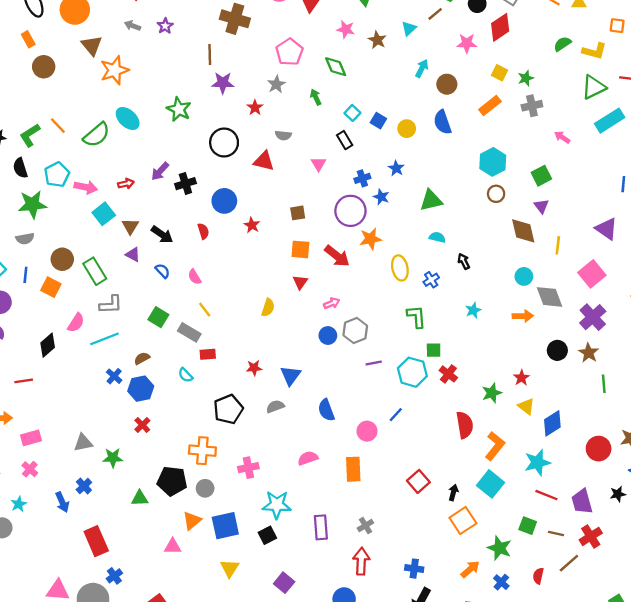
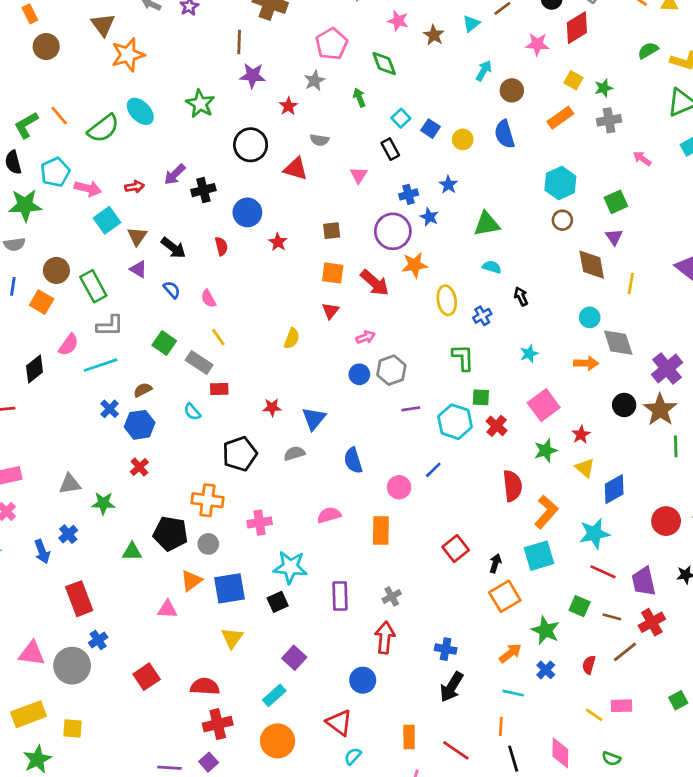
pink square: (592, 274) -> (544, 405), moved
brown star: (589, 353) -> (660, 410), size x1.4
cyan square: (491, 484) -> (539, 556), turned 32

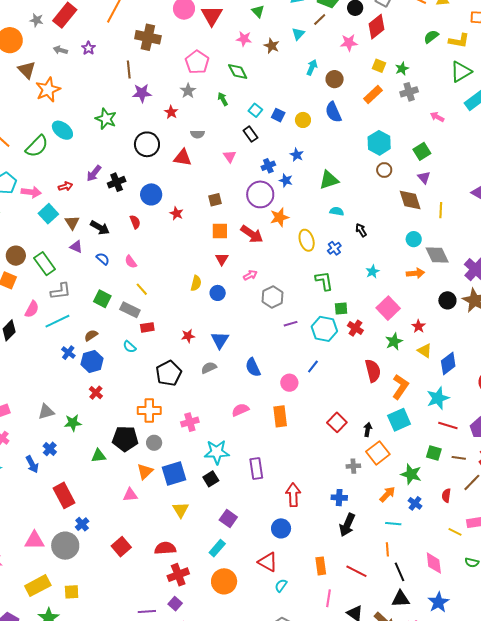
blue circle: (359, 374) -> (218, 293), moved
gray cross: (392, 596) -> (353, 466), moved, turned 32

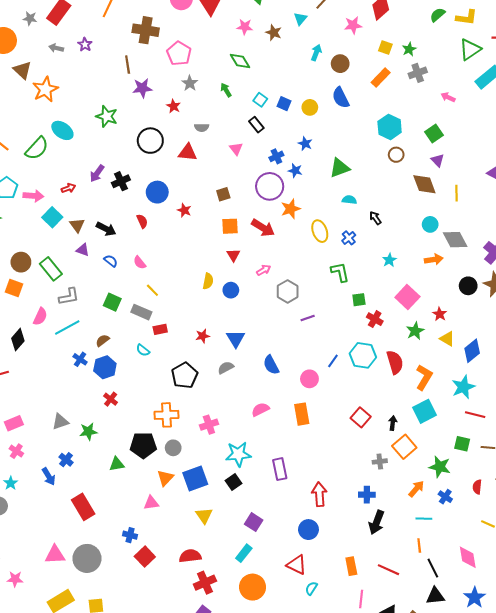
pink pentagon: (197, 62) -> (179, 53), moved
cyan hexagon: (324, 329) -> (363, 355), moved
blue cross: (82, 524) -> (130, 535), moved, turned -32

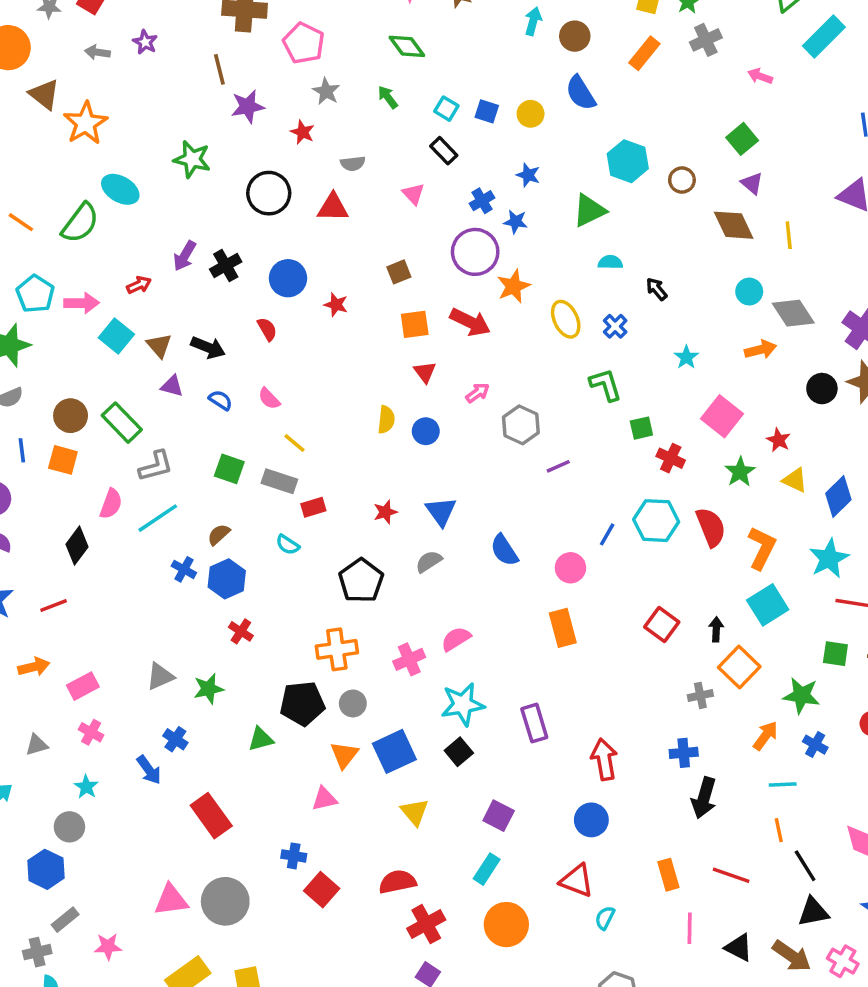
cyan hexagon: (390, 127) -> (628, 161), moved
pink semicircle: (260, 409) -> (456, 639), moved

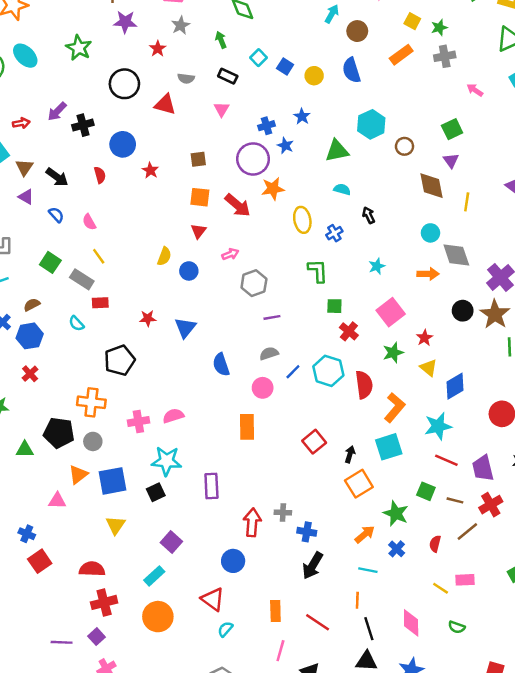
black rectangle: (444, 151) -> (228, 76), moved, turned -36
gray semicircle: (429, 562) -> (269, 353), moved
gray cross: (700, 695) -> (283, 512), moved

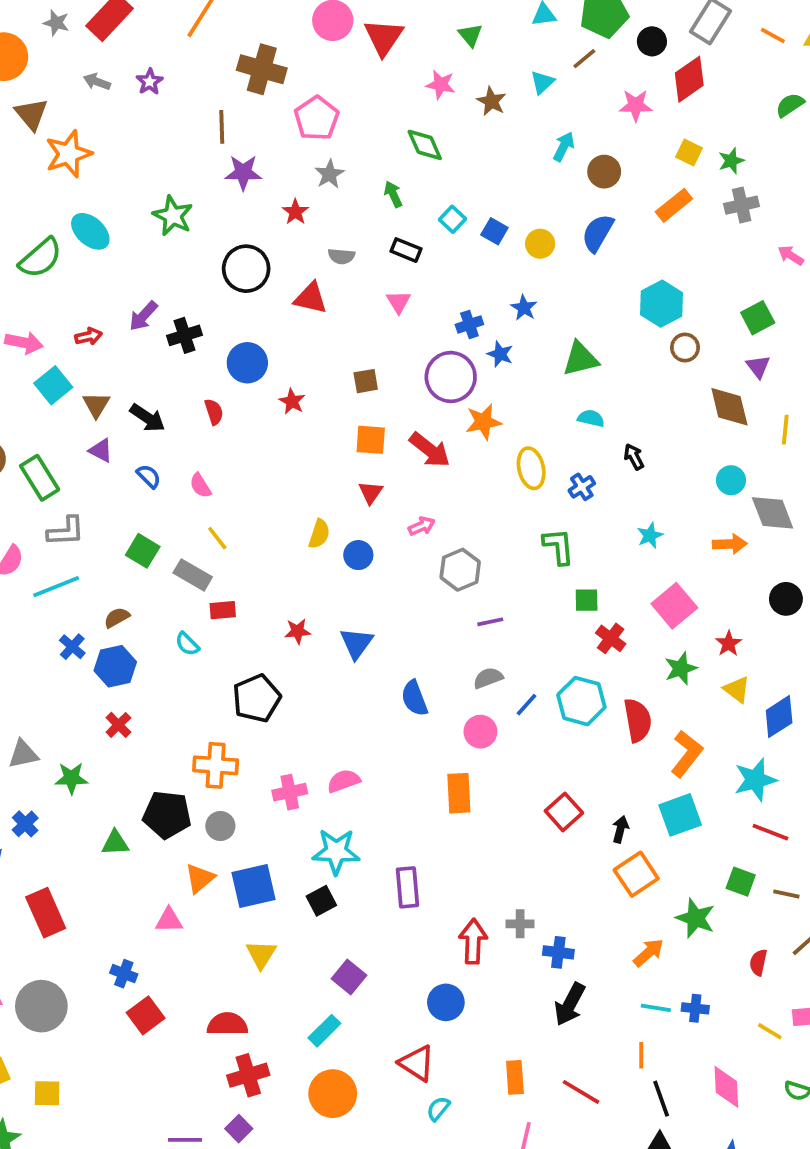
blue semicircle: (351, 70) -> (598, 233), turned 50
cyan hexagon: (371, 124) -> (662, 304), moved
blue cross: (397, 549) -> (695, 1008), moved, turned -35

